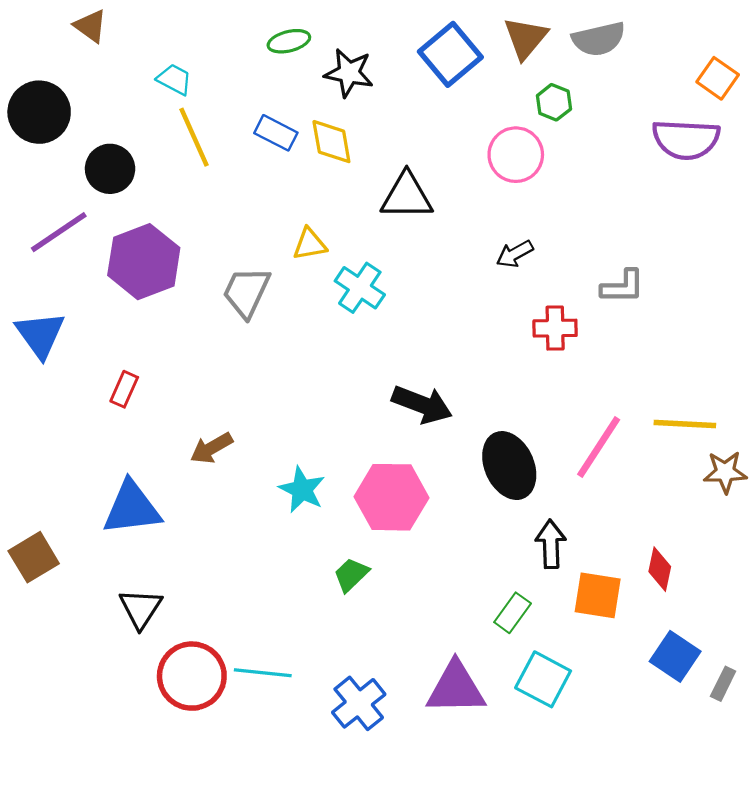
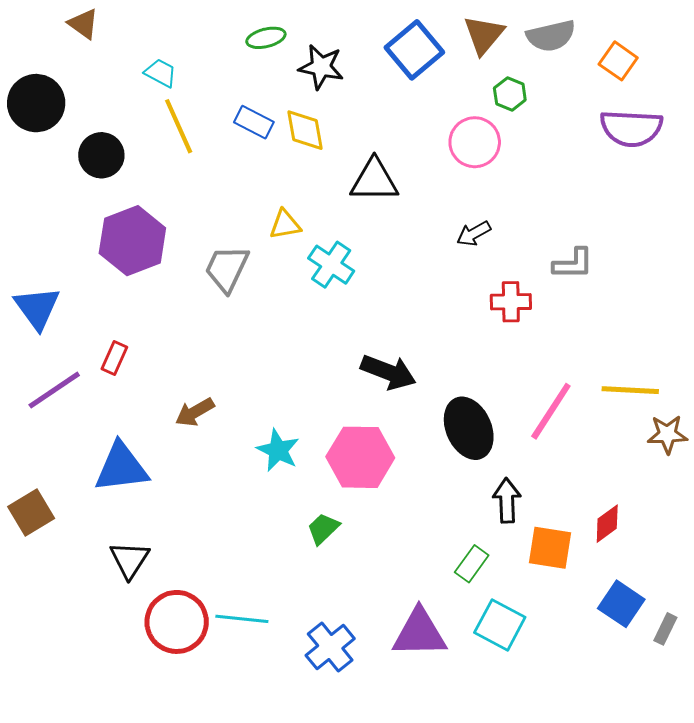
orange square: (718, 78) -> (618, 61), moved
purple line: (59, 232) -> (54, 390), moved
red diamond: (660, 569) -> (607, 524), turned 42

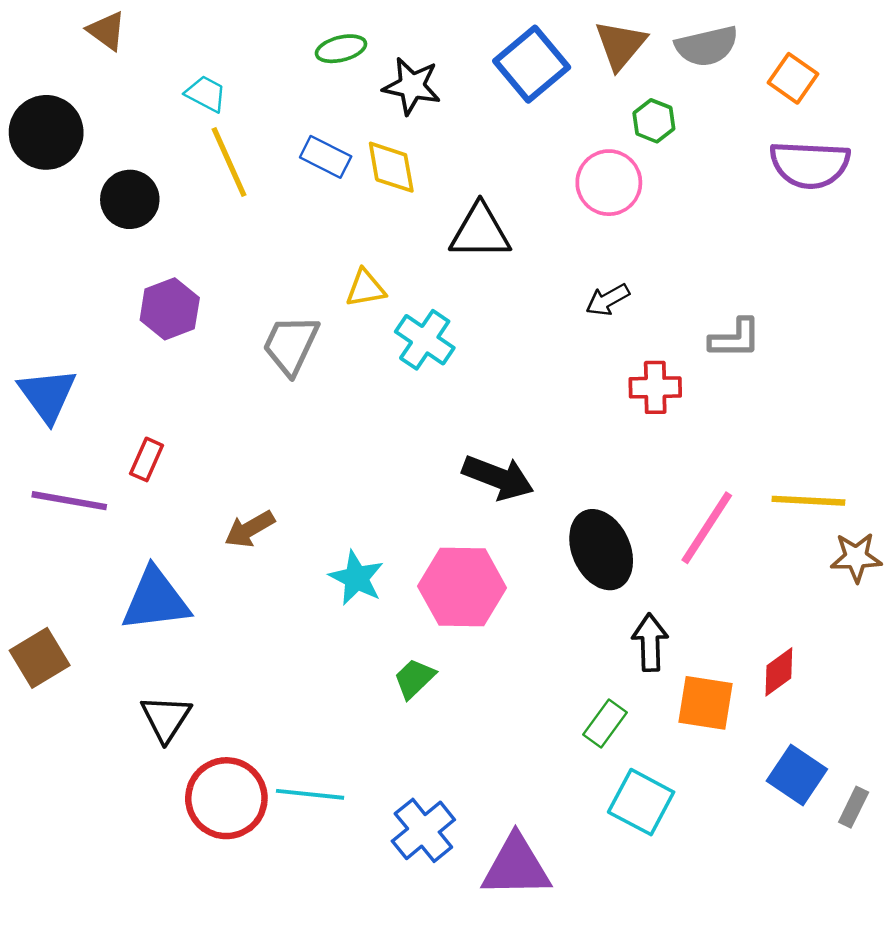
purple hexagon: (132, 241) -> (170, 309), size x0.7
purple line: (54, 390) -> (69, 501), turned 44
purple triangle: (420, 633) -> (516, 866), moved

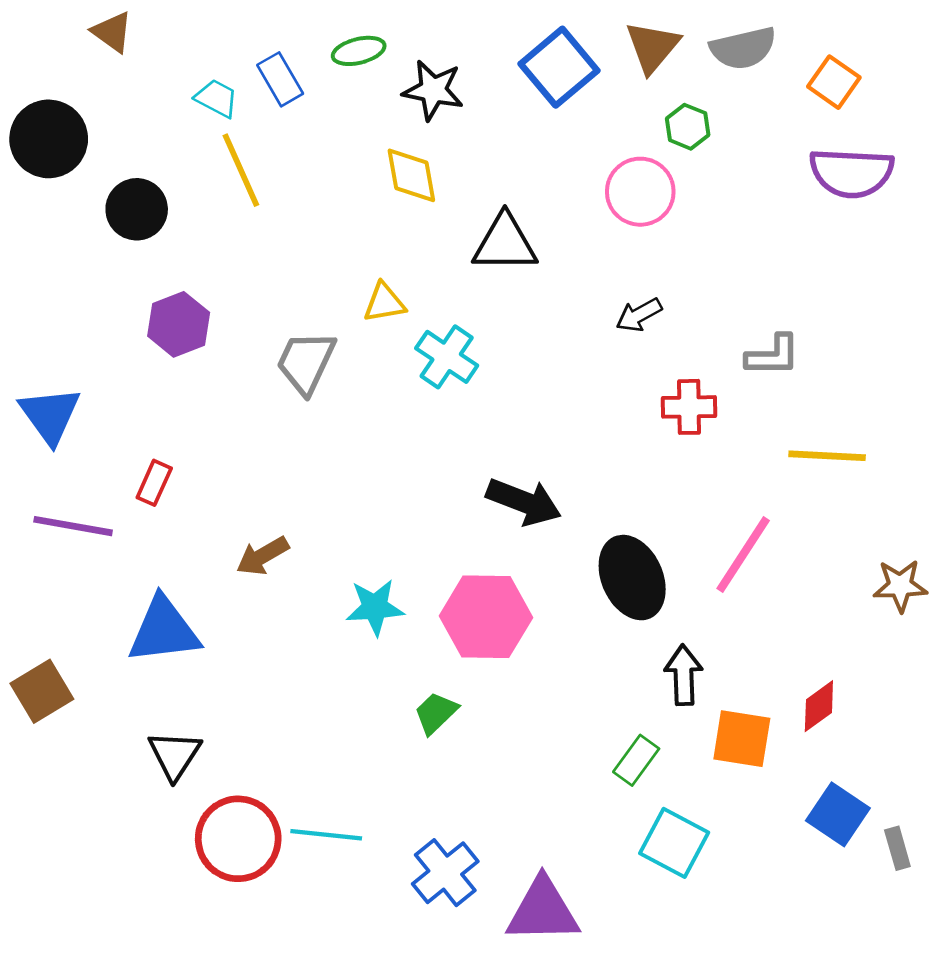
blue rectangle: (326, 157) -> (280, 79), moved, turned 33
yellow line: (808, 501) -> (827, 456), moved
cyan star: (356, 578) -> (375, 607), turned -30
gray rectangle: (854, 807) -> (897, 848), turned -42

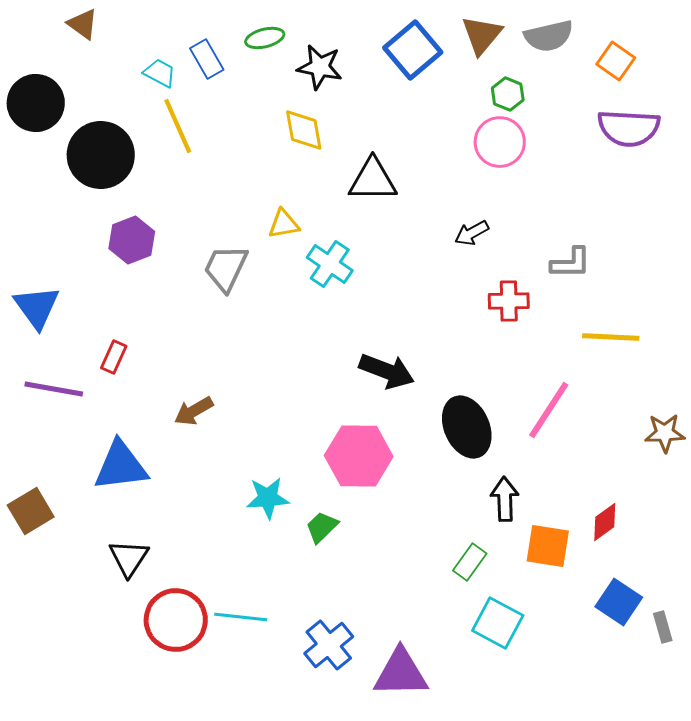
pink circle: (640, 192) -> (500, 142), moved
black circle: (137, 209) -> (101, 155), size x1.5
cyan star: (375, 607) -> (268, 498), moved

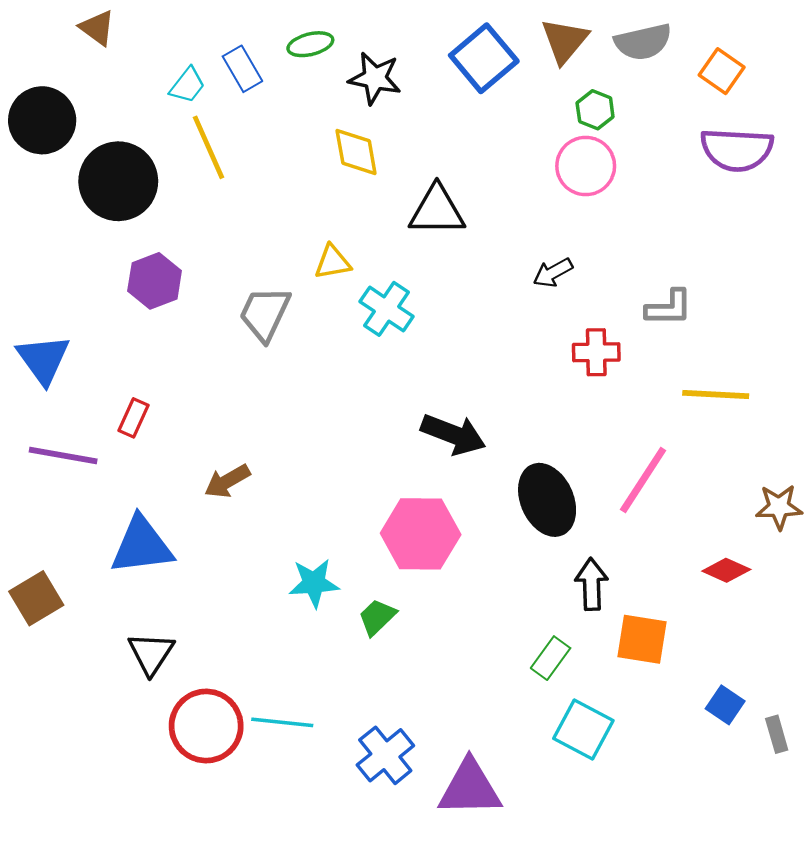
cyan trapezoid: (160, 73) -> (187, 85), turned 100
red diamond: (605, 522) -> (726, 570), moved, turned 60
blue square: (619, 602) -> (725, 705), size x0.7

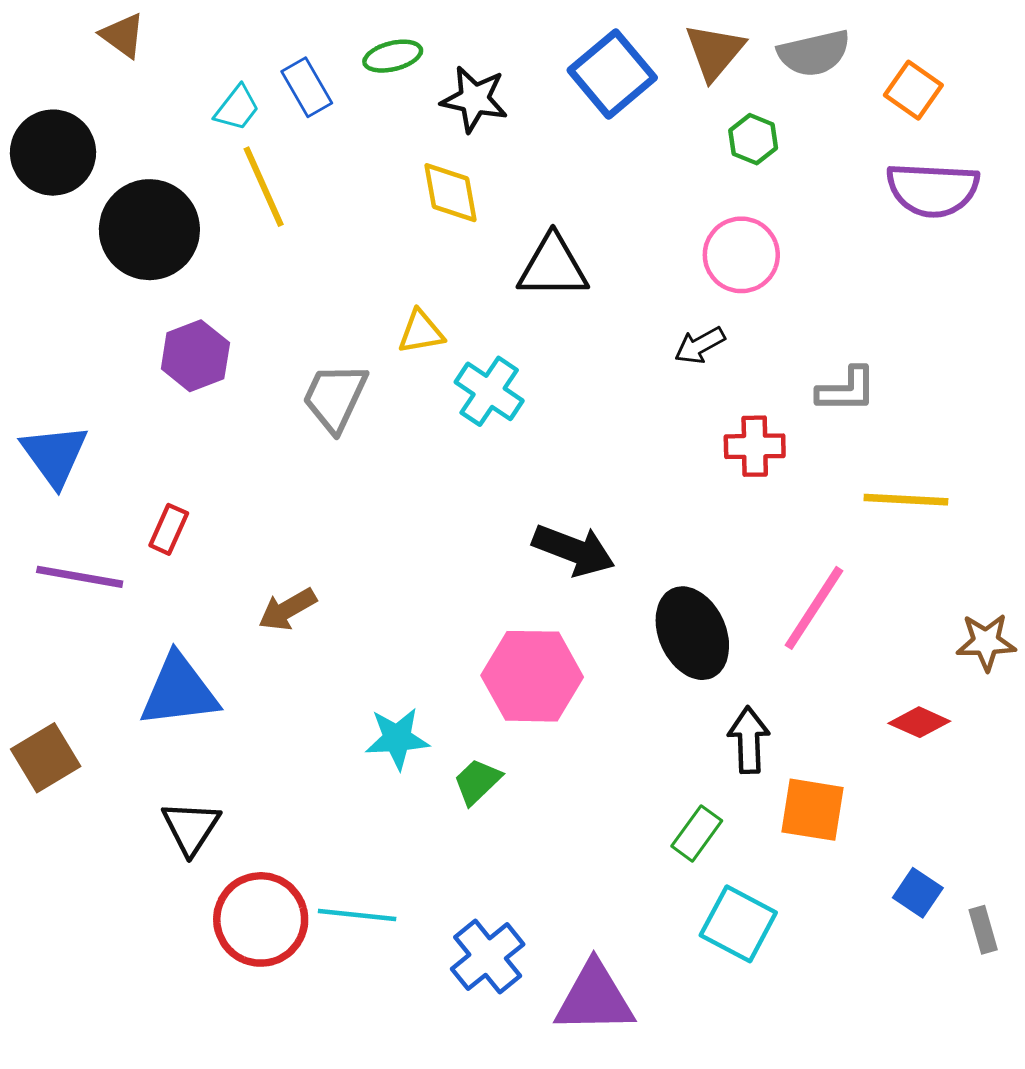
pink circle: (586, 166) -> (741, 255), moved

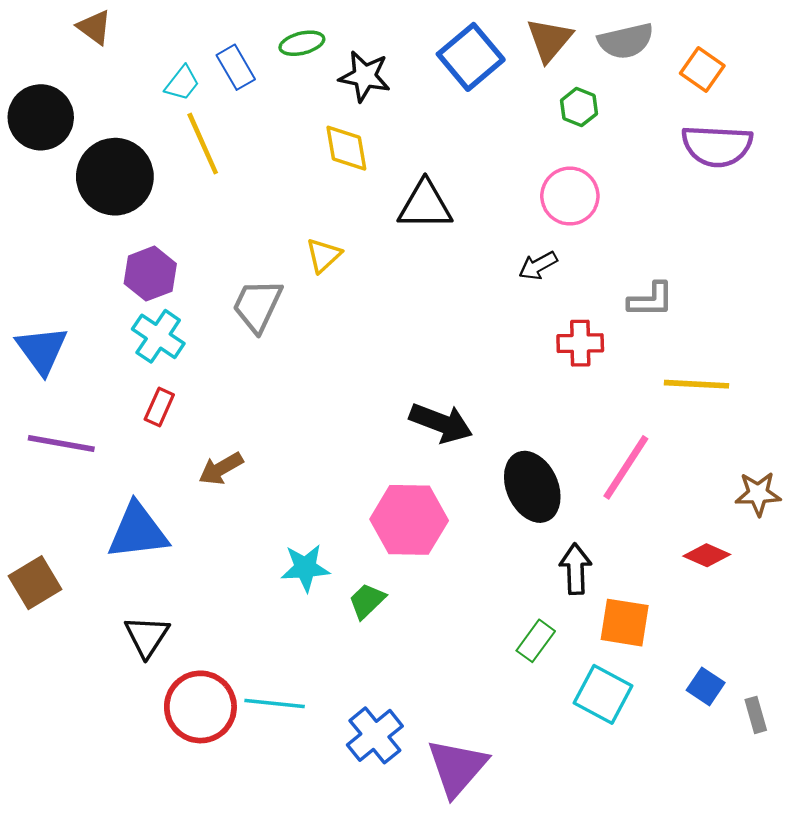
yellow triangle: (421, 332) -> (324, 255), turned -33
cyan cross: (489, 391) -> (158, 336), moved
red rectangle: (169, 529) -> (159, 407), moved
cyan square: (738, 924) -> (603, 694), moved
purple triangle: (594, 998) -> (457, 767), turned -48

